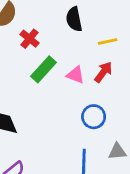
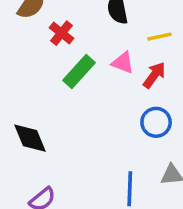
pink triangle: (75, 75) -> (123, 63), moved
blue circle: (94, 117) -> (156, 122), moved

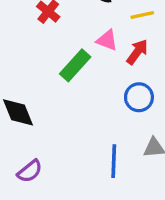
green rectangle: (79, 72) -> (75, 65), moved

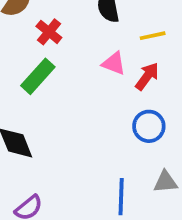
green rectangle: (75, 65) -> (38, 76), moved

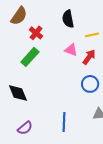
blue line: (121, 197) -> (64, 122), moved

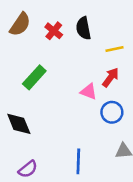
red cross: (36, 33) -> (54, 31), moved
pink triangle: (71, 50) -> (89, 92), moved

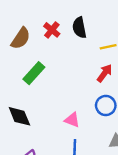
brown semicircle: (20, 24) -> (21, 38), moved
pink triangle: (89, 92) -> (72, 120), moved

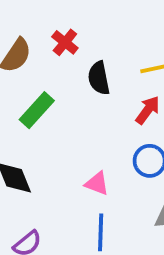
black semicircle: (79, 28) -> (99, 78), moved

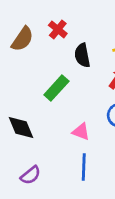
green rectangle: (37, 110) -> (56, 88), moved

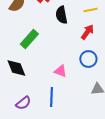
green rectangle: (56, 88) -> (29, 39), moved
blue line: (84, 167) -> (51, 97), moved

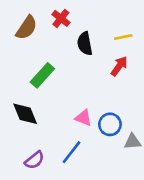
blue circle: (88, 59) -> (110, 124), moved
blue line: (51, 97) -> (72, 152), turned 36

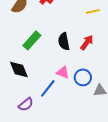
black semicircle: (85, 44) -> (64, 41), moved
red arrow: (119, 66) -> (87, 42), moved
blue line: (72, 152) -> (48, 88), moved

